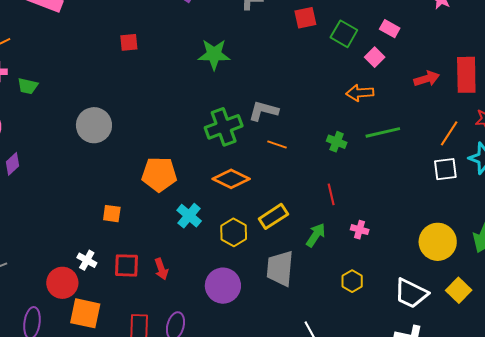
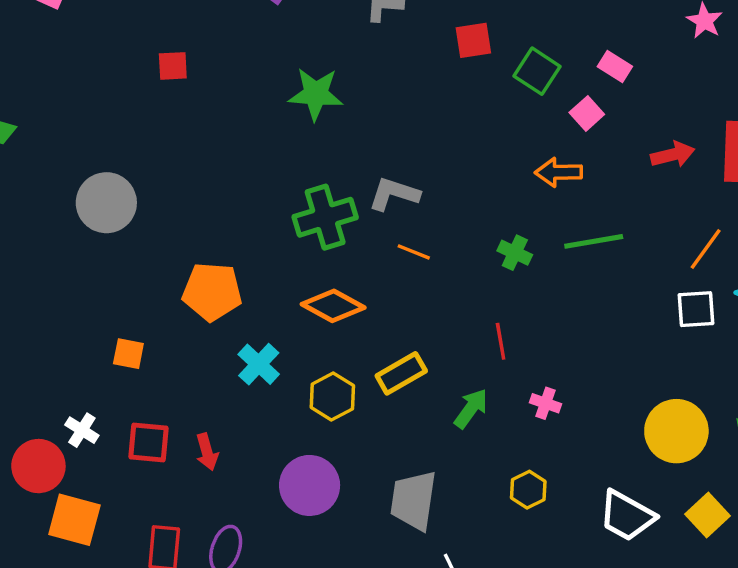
gray trapezoid: (280, 268) -> (413, 500), moved

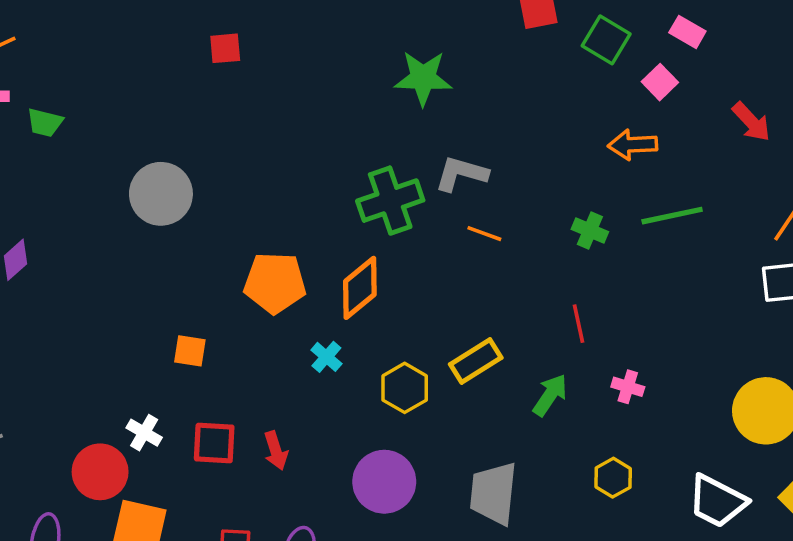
green star: (316, 94) -> (423, 78), moved
red arrow: (673, 155) -> (751, 122), turned 63
orange diamond: (333, 306) -> (360, 288), moved, turned -66
cyan cross: (259, 364) -> (326, 357), size x0.7

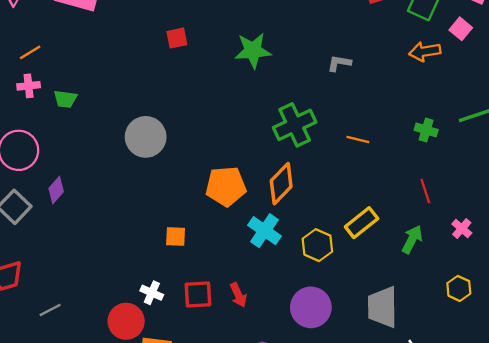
green star: (423, 78) -> (253, 51), moved
orange arrow: (633, 145) -> (425, 51), moved
gray L-shape: (461, 174) -> (339, 63), moved, size x0.7
cyan cross: (326, 357) -> (264, 231), size x1.6
pink cross: (628, 387) -> (462, 228), turned 30

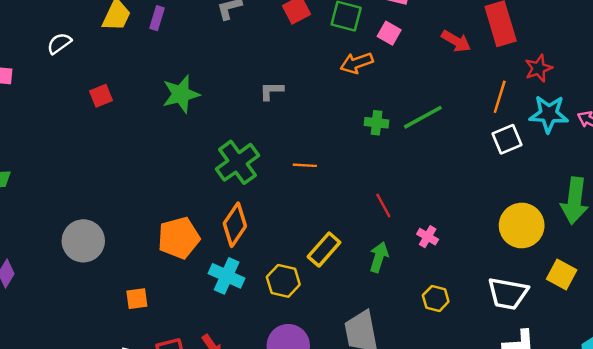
green cross: (426, 130) -> (377, 123), moved
gray circle: (146, 137) -> (83, 241), moved

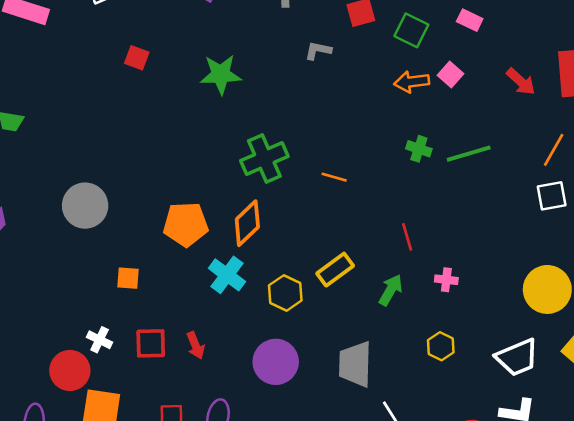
pink square: (389, 33) -> (450, 75), moved
gray L-shape: (271, 91) -> (318, 51), moved
red square: (101, 96) -> (137, 58), turned 30
pink cross: (428, 237) -> (446, 280), turned -36
white trapezoid: (508, 293) -> (517, 357), turned -45

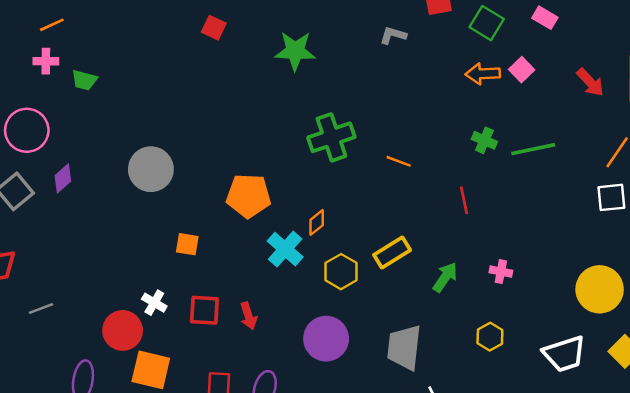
orange diamond: (247, 223) -> (317, 222), moved, size x0.6
red line: (407, 237) -> (464, 200), moved

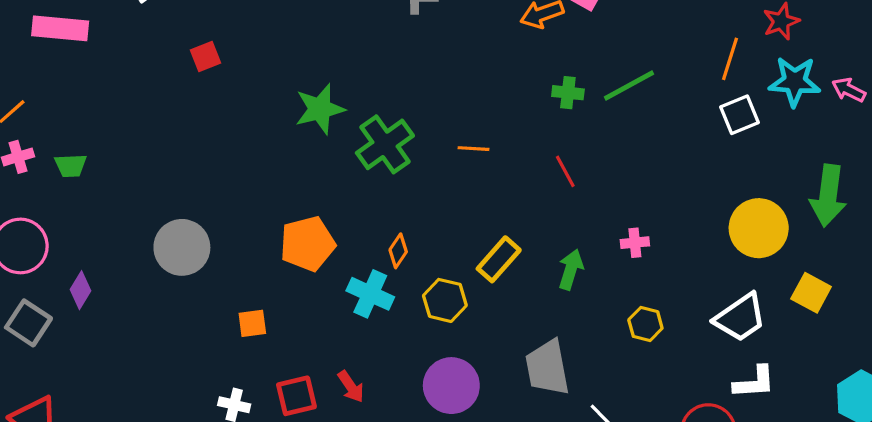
red square: (214, 28) -> (206, 56), turned -30
green star: (295, 51) -> (320, 109), moved

